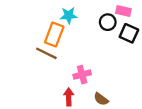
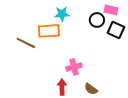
orange rectangle: (54, 34) -> (49, 31), turned 65
brown line: (46, 53) -> (26, 43), moved

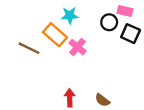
orange rectangle: (49, 31) -> (55, 35), turned 45
pink cross: (74, 67) -> (78, 47), moved, turned -35

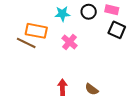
black circle: (109, 22) -> (89, 12), moved
orange rectangle: (55, 35) -> (36, 31), moved, turned -30

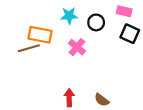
black circle: (89, 12) -> (96, 22), moved
brown line: (26, 43) -> (29, 48), turned -42

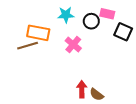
pink rectangle: (124, 11) -> (107, 14), moved
red arrow: (69, 98) -> (82, 89), moved

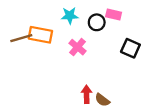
black square: (123, 32) -> (130, 48), moved
brown line: (28, 46) -> (21, 38), moved

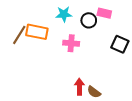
brown line: (21, 38) -> (19, 35), turned -42
pink cross: (78, 47) -> (71, 43), turned -35

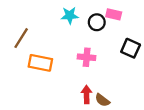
orange rectangle: (37, 32) -> (40, 63), moved
pink cross: (71, 43) -> (87, 57), moved

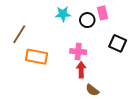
pink rectangle: (114, 14) -> (102, 13), turned 64
red arrow: (87, 94) -> (81, 70), moved

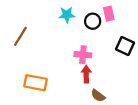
orange rectangle: (37, 57) -> (36, 83), moved

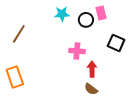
red arrow: (86, 74) -> (92, 69), moved
orange rectangle: (36, 83) -> (15, 77), moved, turned 60

